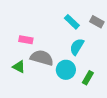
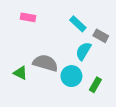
gray rectangle: (97, 22) -> (101, 36), moved
pink rectangle: (26, 40) -> (28, 17), moved

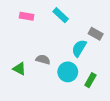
cyan rectangle: (78, 24) -> (61, 15), moved
gray semicircle: (45, 63) -> (43, 60), size x0.6

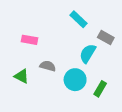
cyan rectangle: (61, 15) -> (79, 19), moved
pink rectangle: (27, 16) -> (30, 40), moved

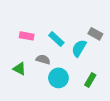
cyan rectangle: (79, 19) -> (56, 39), moved
cyan circle: (75, 80) -> (58, 78), moved

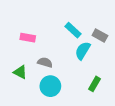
cyan rectangle: (56, 39) -> (73, 30), moved
cyan circle: (58, 78) -> (50, 86), moved

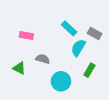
green rectangle: (95, 84) -> (89, 70), moved
cyan circle: (50, 86) -> (61, 81), moved

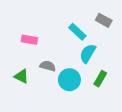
gray rectangle: (95, 33) -> (104, 20), moved
cyan circle: (61, 81) -> (69, 80), moved

